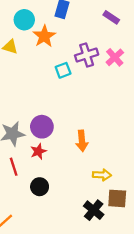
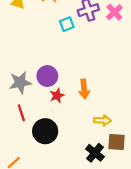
red star: (38, 151) -> (57, 96), moved
black circle: (40, 187) -> (45, 131), size x1.5

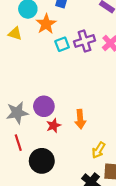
cyan square: (67, 24) -> (62, 44), moved
yellow arrow: (102, 120) -> (98, 150), turned 119

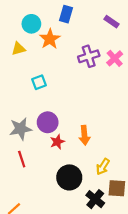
yellow triangle: (15, 34) -> (18, 49), turned -32
cyan square: (62, 44) -> (39, 82), moved
black circle: (42, 161) -> (69, 177), moved

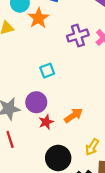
cyan square: (39, 82) -> (47, 71), moved
orange arrow: (84, 135) -> (73, 115), turned -120

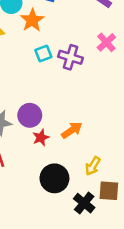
purple cross: (78, 36) -> (71, 57), moved, turned 35
cyan square: (47, 71) -> (43, 54), moved

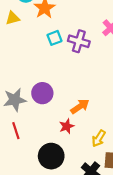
red star: (41, 138) -> (67, 126), moved
black circle: (54, 178) -> (51, 156), moved

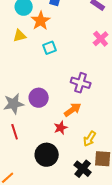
yellow triangle: (13, 18) -> (20, 36), moved
purple cross: (79, 41) -> (81, 83), moved

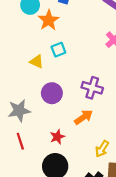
yellow triangle: (20, 36) -> (37, 62), moved, turned 40
purple circle: (39, 98) -> (52, 93), moved
red star: (61, 128) -> (57, 137), moved

